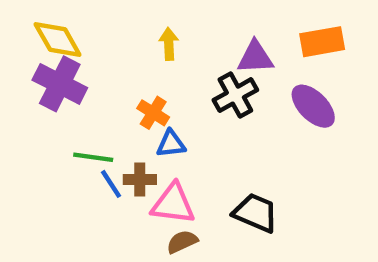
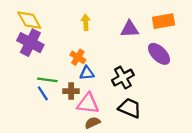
black cross: (235, 95) -> (123, 78), moved
blue line: (111, 184) -> (43, 93), moved

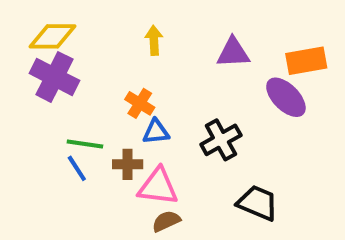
yellow diamond: (29, 20) -> (52, 36), turned -60
orange rectangle: (164, 21) -> (306, 61), moved
black trapezoid: (130, 108) -> (258, 203), moved

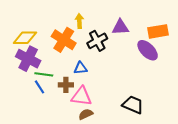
yellow diamond: (52, 36) -> (25, 38), moved
purple cross: (54, 77) -> (28, 59), moved
orange cross: (140, 103) -> (64, 40), moved, size x1.6
black cross: (221, 140) -> (97, 41), moved

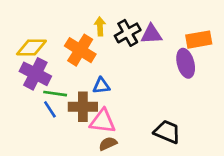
black cross: (97, 41) -> (128, 33), moved
purple ellipse: (148, 50) -> (186, 63), turned 30
brown cross: (66, 85) -> (83, 107), size x1.5

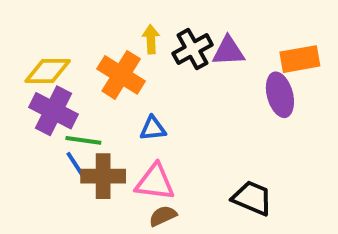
brown cross: (83, 107) -> (103, 176), moved

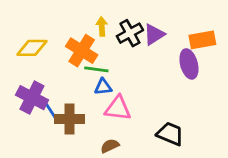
purple triangle: (228, 51) -> (154, 34), turned -30
purple cross: (54, 111) -> (32, 98), moved
green line: (83, 140) -> (96, 69), moved
pink triangle: (155, 182) -> (118, 108), moved

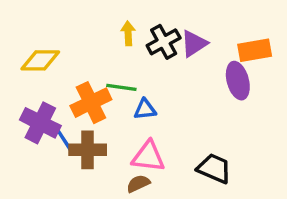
orange cross: (82, 51) -> (91, 103), moved, turned 32
blue triangle: (103, 87) -> (145, 109), moved
pink triangle: (118, 108) -> (148, 157), moved

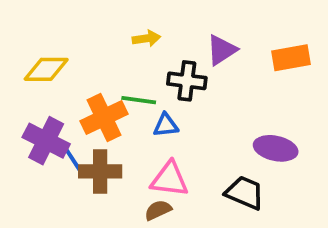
yellow arrow: (128, 33) -> (146, 38), turned 85
black cross: (164, 42) -> (187, 81), moved, turned 36
purple ellipse: (238, 81) -> (276, 148), moved, turned -63

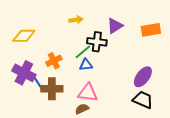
green line: (139, 100) -> (83, 52), moved, turned -48
orange cross: (104, 117) -> (54, 61), size x0.7
purple ellipse: (276, 148) -> (143, 77), turned -65
black trapezoid: (245, 193) -> (143, 100), moved

